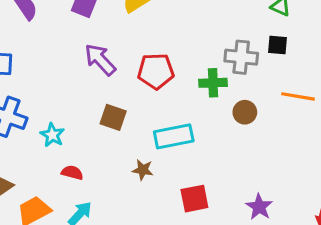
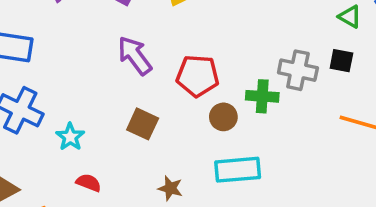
brown circle: (245, 112) -> (223, 117), moved
cyan rectangle: (174, 136) -> (238, 170), moved

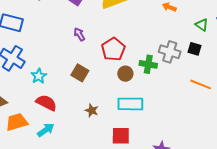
purple arrow: (135, 55) -> (79, 34), size x0.6
red pentagon: (198, 76) -> (113, 49), turned 30
red semicircle: (89, 183) -> (46, 103), size x1.5

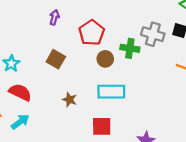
purple arrow: (79, 34) -> (54, 17), turned 48

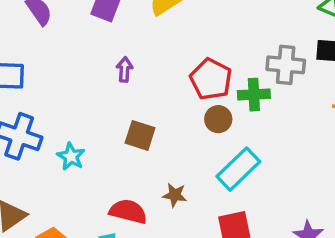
red pentagon: (92, 33) -> (211, 79), moved
red semicircle: (20, 92) -> (128, 211), moved
cyan rectangle: (111, 92) -> (238, 169), turned -32

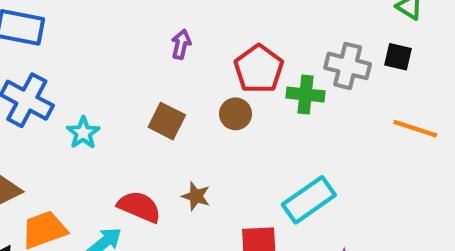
purple arrow: (124, 69) -> (181, 44), moved
brown circle: (218, 119) -> (236, 114), moved
cyan rectangle: (238, 169) -> (309, 200), moved

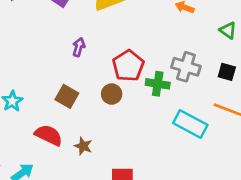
black square: (398, 57) -> (227, 72), moved
cyan rectangle: (309, 200) -> (190, 124), moved, turned 60
red semicircle: (139, 207) -> (49, 135), moved

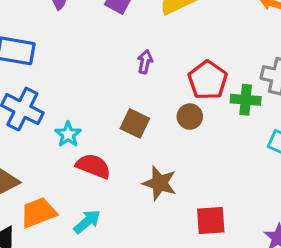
red semicircle: (49, 135) -> (93, 166), moved
brown star: (83, 146) -> (160, 183), size x1.5

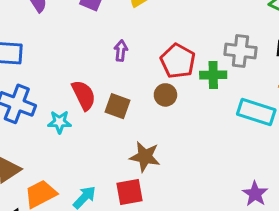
cyan star: (68, 134) -> (59, 122), turned -30
red semicircle: (93, 166) -> (84, 95), moved, turned 48
red square: (211, 220) -> (130, 192), moved

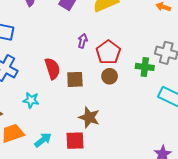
red pentagon: (178, 61) -> (108, 52), moved
brown square: (118, 106) -> (75, 79), turned -30
cyan star: (59, 122) -> (31, 100), moved

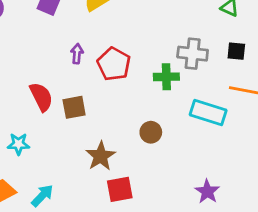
brown circle: (110, 76) -> (151, 132), moved
brown star: (89, 117) -> (101, 156), turned 30
red square: (75, 141) -> (120, 189), moved

